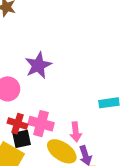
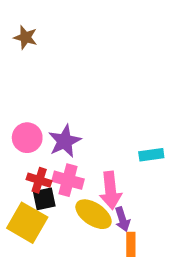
purple star: (38, 65) -> (65, 141), moved
pink arrow: (76, 132) -> (110, 190), size x1.5

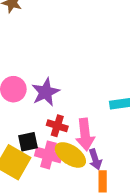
red cross: (39, 180) -> (57, 126), moved
pink cross: (68, 180) -> (48, 155), moved

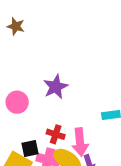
purple star: (46, 92) -> (56, 87), moved

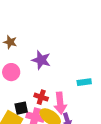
brown star: (16, 26) -> (10, 42), moved
purple star: (56, 87) -> (41, 60), turned -30

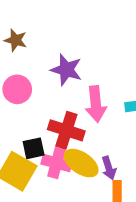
red cross: (41, 97) -> (66, 130), size x1.5
pink arrow: (60, 103) -> (96, 104), moved

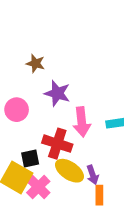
brown star: (16, 40) -> (36, 63), moved
pink cross: (57, 163) -> (38, 187), moved, turned 30

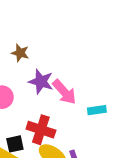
pink arrow: (82, 122) -> (64, 92), moved, turned -36

